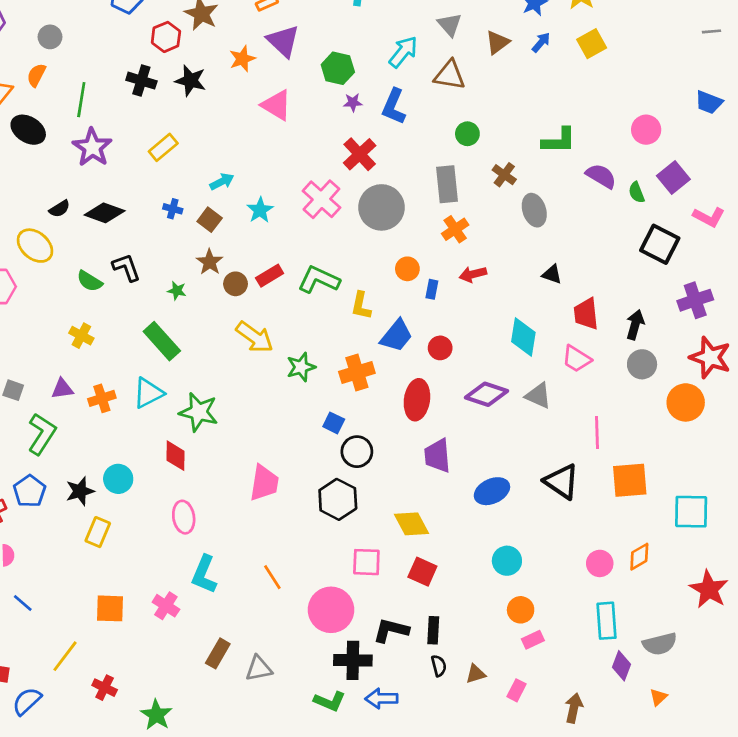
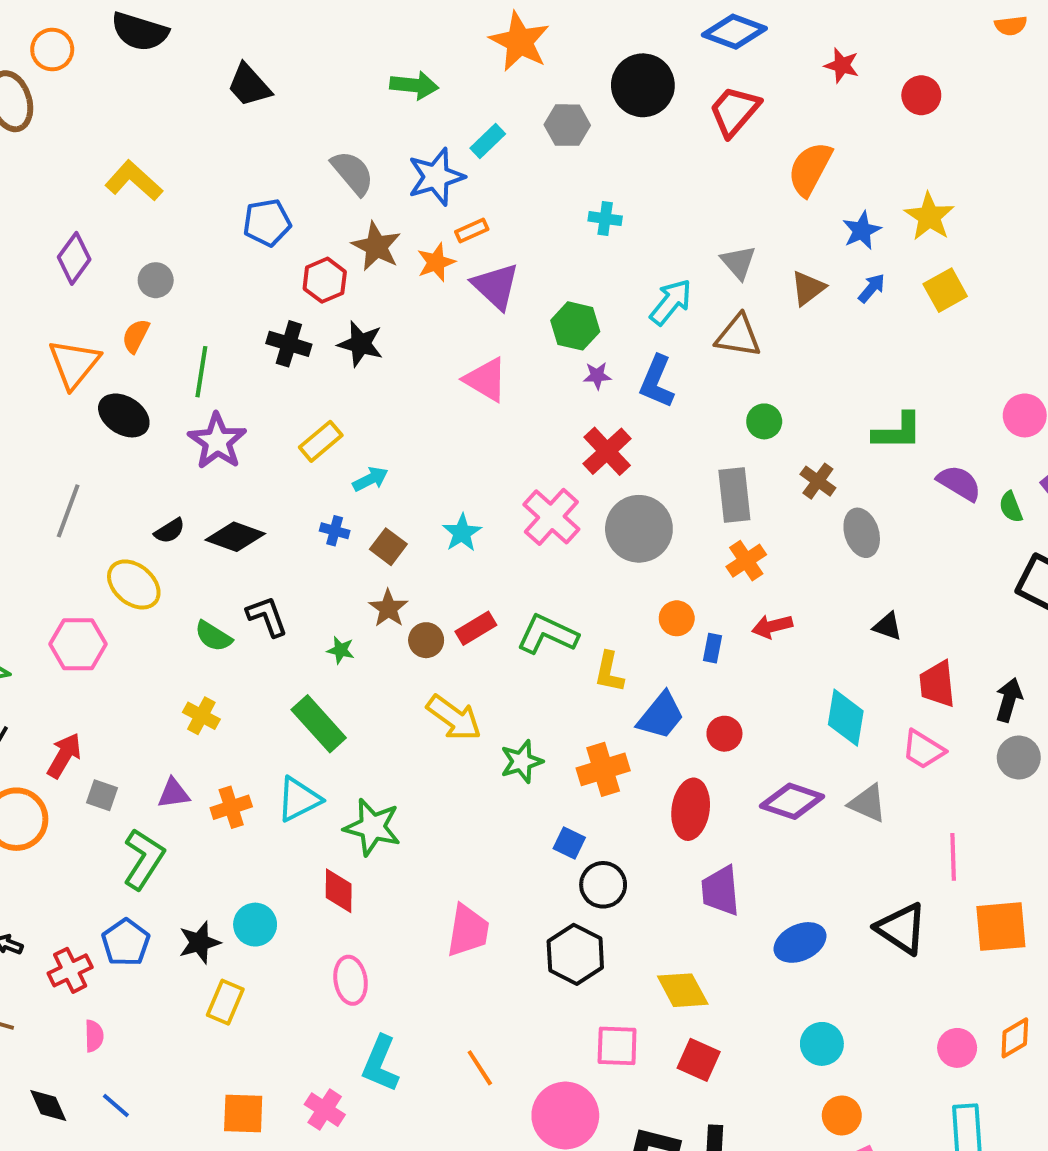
orange star: (242, 59) -> (436, 262), moved
cyan arrow: (222, 181) -> (370, 479), moved

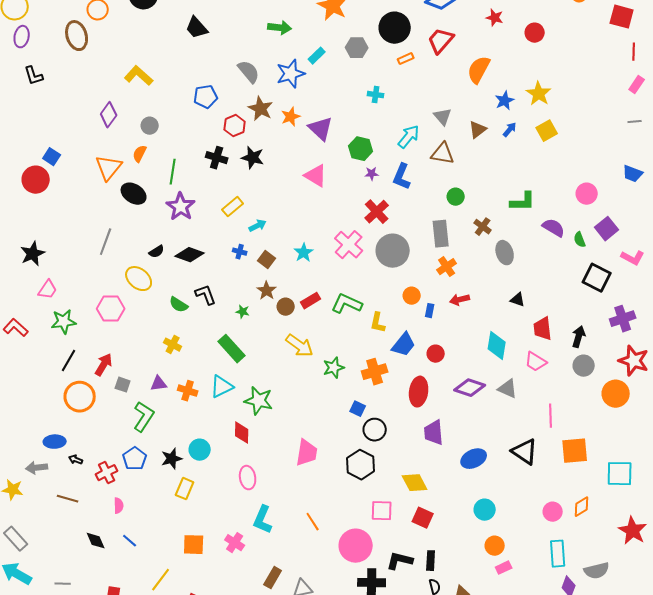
orange rectangle: (472, 230) -> (406, 59), moved
orange cross: (231, 807) -> (188, 391), turned 36

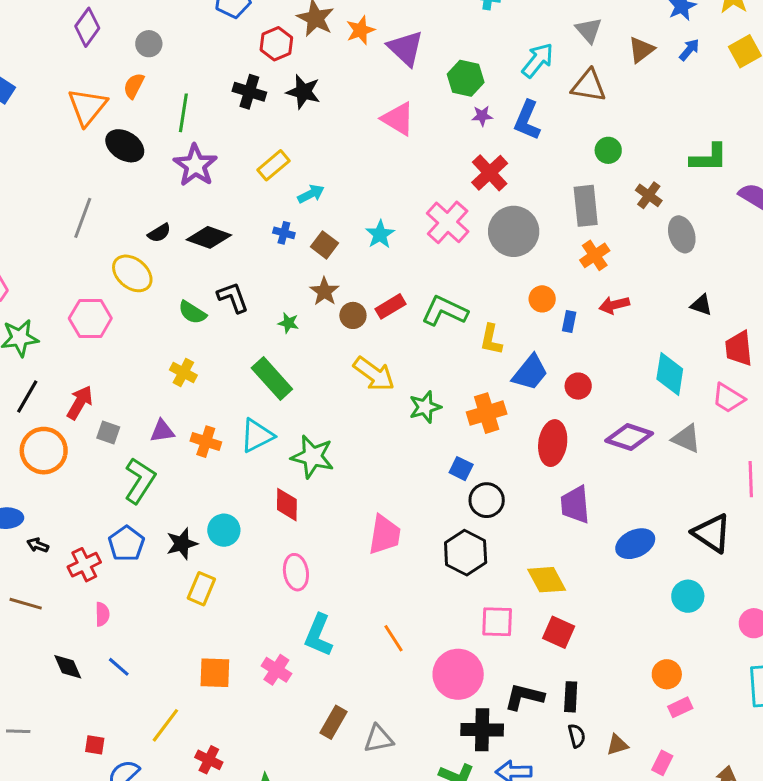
cyan circle: (485, 510) -> (688, 596), moved

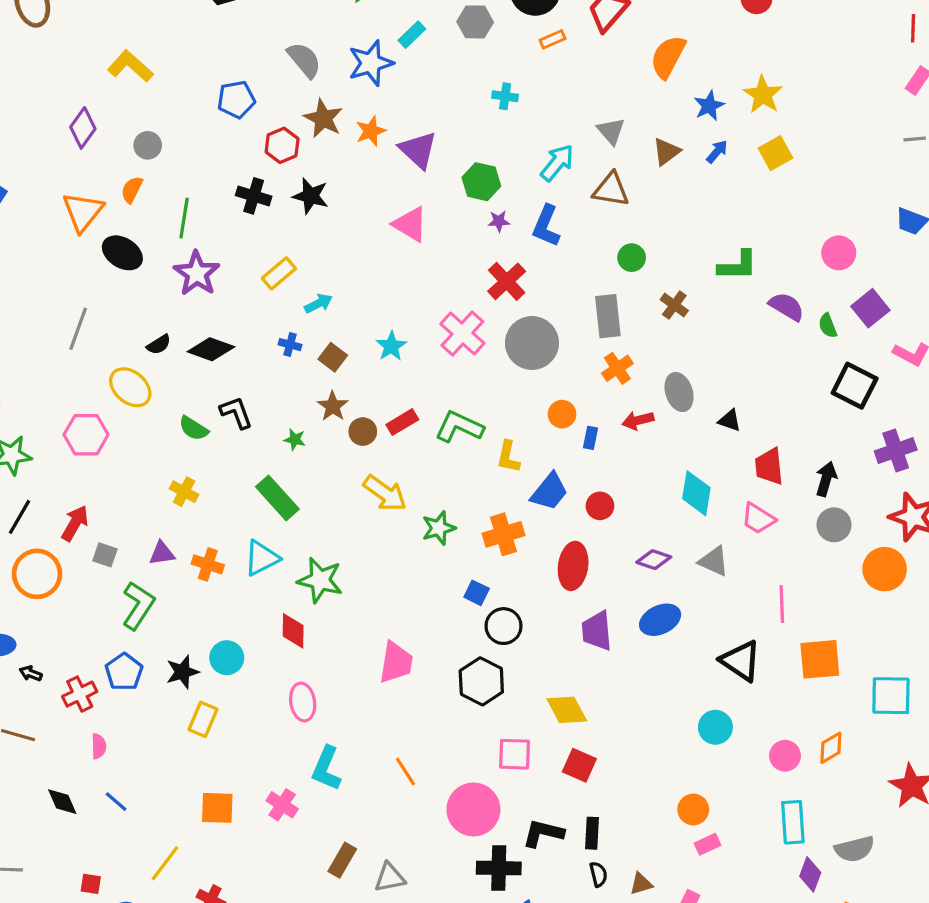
gray ellipse: (682, 234) -> (679, 392), moved
purple diamond: (629, 437) -> (654, 560), size x0.7
blue ellipse: (635, 544) -> (660, 620), moved

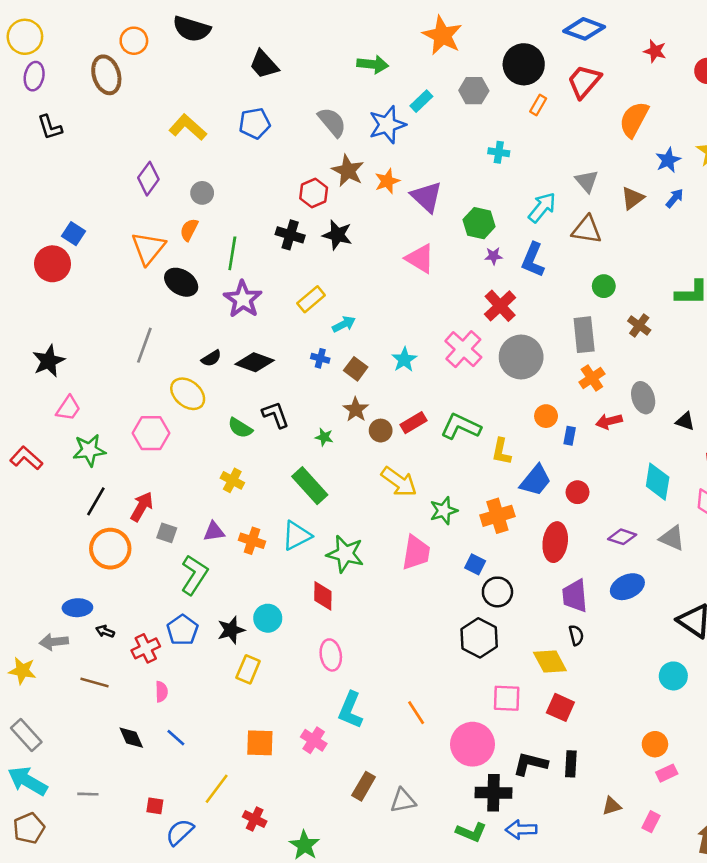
orange rectangle: (553, 39) -> (538, 105), turned -36
blue pentagon: (236, 99) -> (255, 123), moved
pink trapezoid: (396, 662) -> (416, 553), moved
black semicircle: (598, 874) -> (576, 635), moved

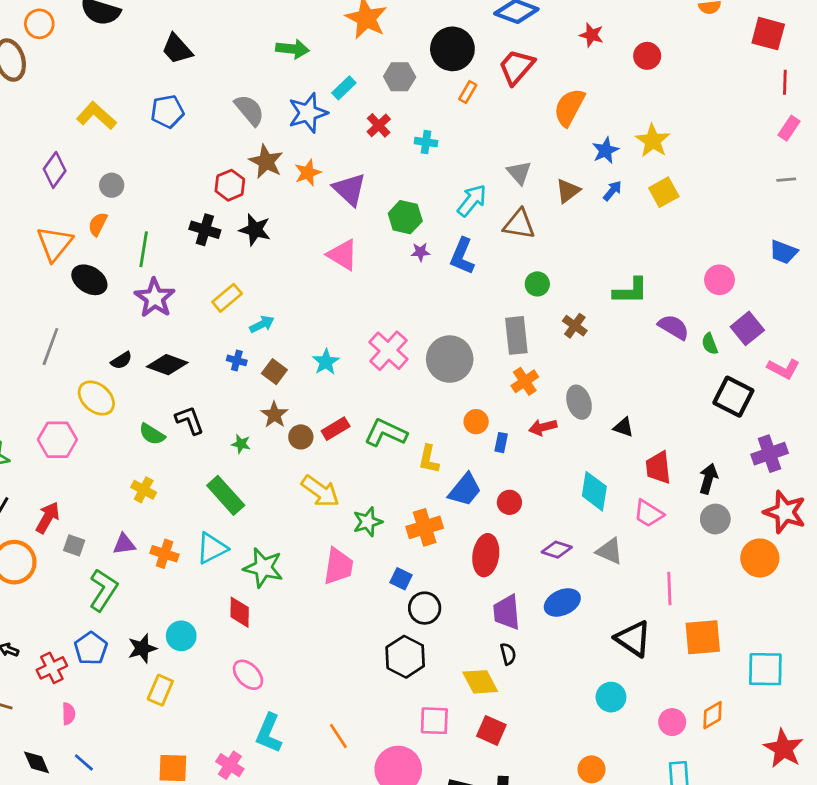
red cross: (500, 306) -> (379, 125), moved, size x0.7
pink ellipse: (331, 655) -> (248, 675), turned -36

